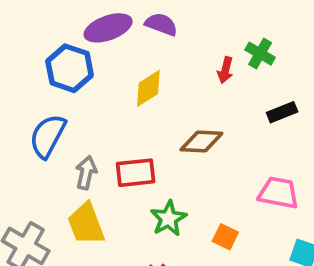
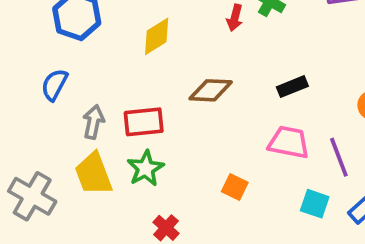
black rectangle: (282, 112) -> (292, 87), moved
blue semicircle: (48, 136) -> (54, 85), size x0.7
green star: (169, 218) -> (146, 168), moved

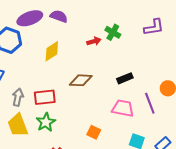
red arrow: (235, 18) -> (94, 41), turned -120
purple line: (339, 157) -> (150, 103), moved

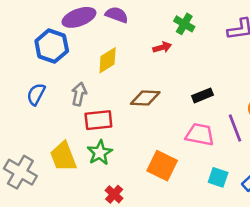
green cross: (113, 32) -> (184, 24), moved
gray arrow: (18, 97) -> (79, 94), moved
orange square: (94, 132) -> (162, 166), size x1.6

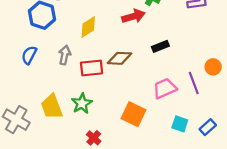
red arrow: (162, 47) -> (133, 16), size x1.5
black rectangle: (203, 95) -> (160, 46), moved
red rectangle: (98, 120) -> (92, 68), moved
pink trapezoid: (200, 134) -> (165, 88), turned -35

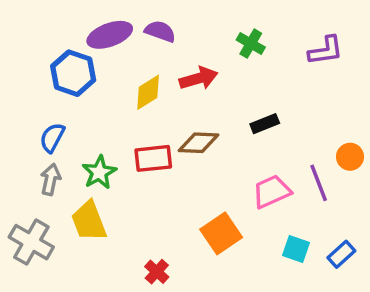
red arrow: (133, 16) -> (199, 78), moved
gray arrow: (65, 55) -> (50, 179), moved
green star: (82, 103) -> (99, 172), moved
orange square: (133, 114) -> (221, 233), turned 30

